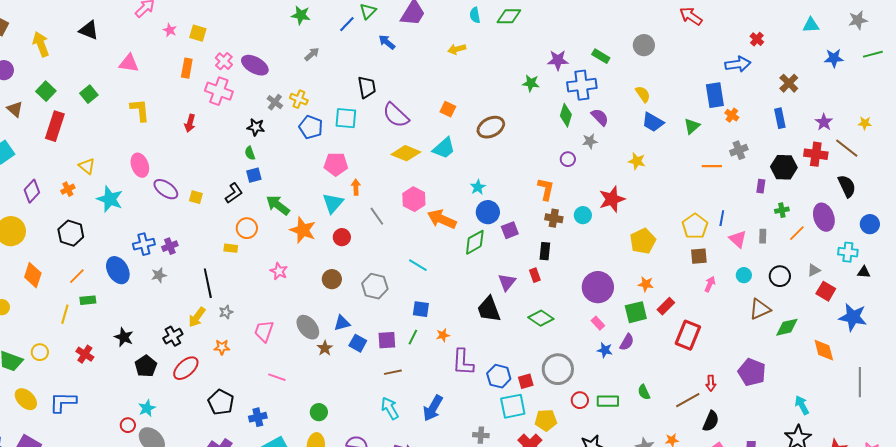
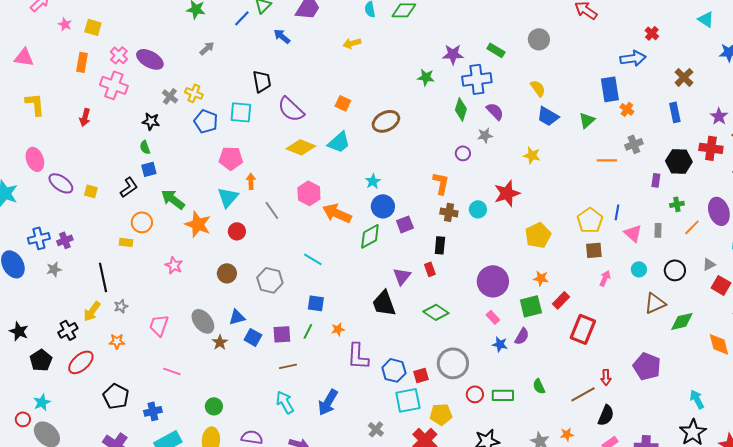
cyan triangle: (811, 25) -> (706, 19), turned 36
gray cross: (481, 435) -> (376, 429), turned 35

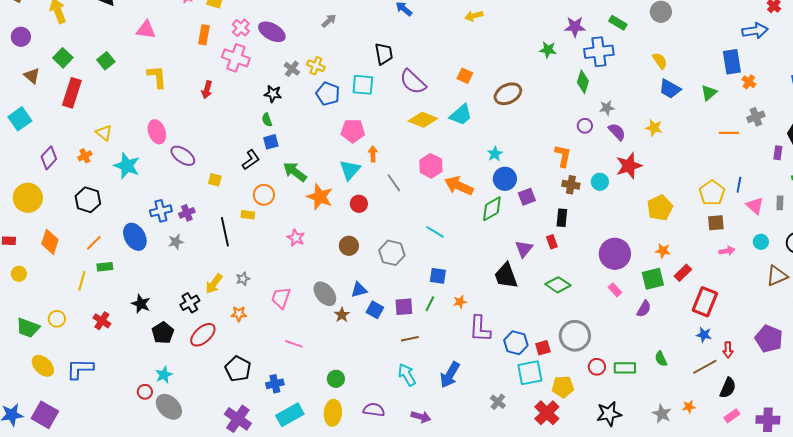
purple semicircle: (495, 111) -> (617, 132), moved
yellow square: (91, 191) -> (215, 180), moved
black line: (103, 277) -> (225, 232), moved
pink arrow: (605, 278) -> (727, 251), turned 56
blue star: (500, 344) -> (704, 335), moved

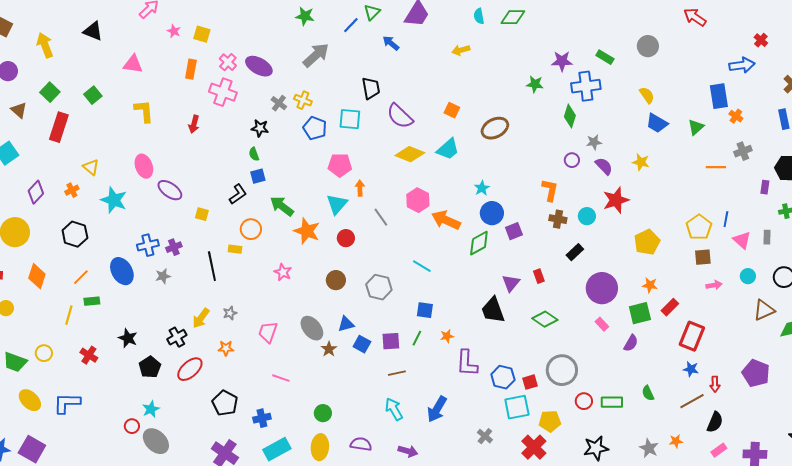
gray arrow: (329, 21) -> (316, 55), size x1.8
black rectangle: (562, 218) -> (575, 252), moved, turned 42

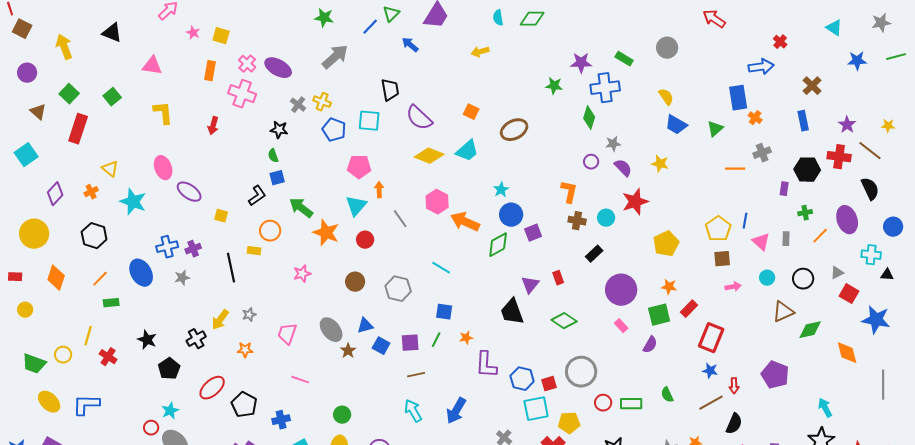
pink star: (283, 272) -> (302, 274), turned 30
yellow line: (69, 315) -> (88, 336), moved
red ellipse: (190, 369) -> (212, 388), moved

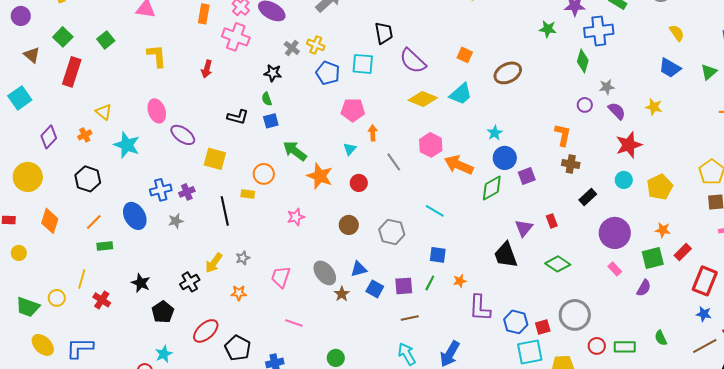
yellow semicircle: (666, 97) -> (677, 33), moved
black L-shape: (257, 196) -> (238, 117), moved, turned 50
cyan triangle: (356, 206) -> (350, 149), size x0.6
yellow square: (221, 216) -> (215, 159), size x1.6
cyan circle: (606, 218) -> (624, 180), moved

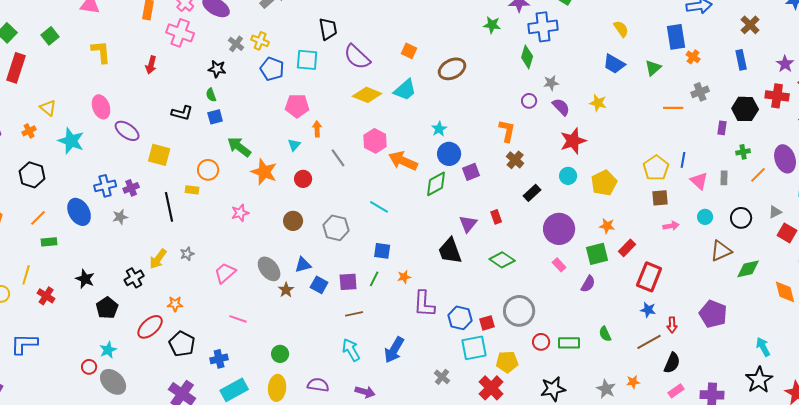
brown cross: (571, 164) -> (515, 160), turned 30
pink trapezoid: (281, 277) -> (225, 273), turned 30
orange star: (239, 293) -> (175, 304), moved

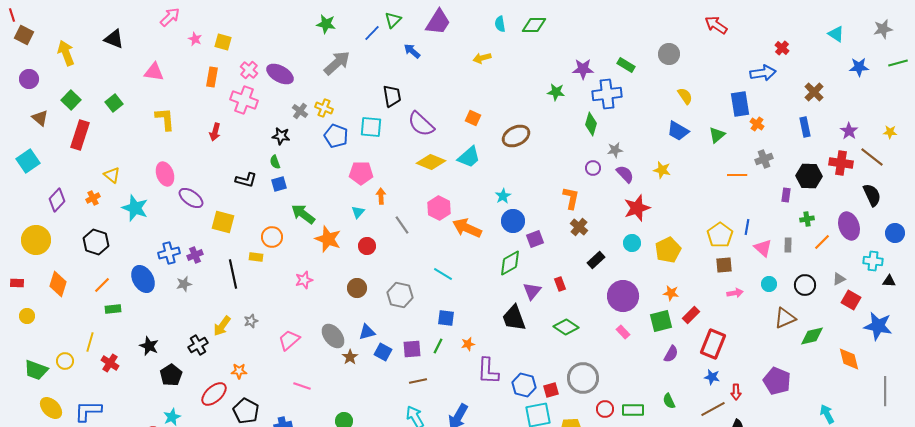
green diamond: (436, 184) -> (510, 263), moved
purple semicircle: (588, 284) -> (671, 354), moved

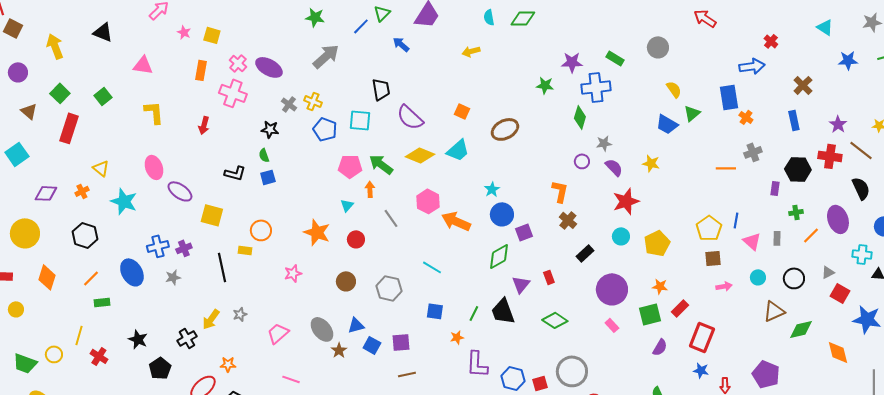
green triangle: (717, 135) -> (692, 113), moved
purple diamond: (57, 200) -> (46, 193), turned 50
green arrow: (303, 214) -> (381, 164), moved
green line: (438, 346) -> (474, 313), moved

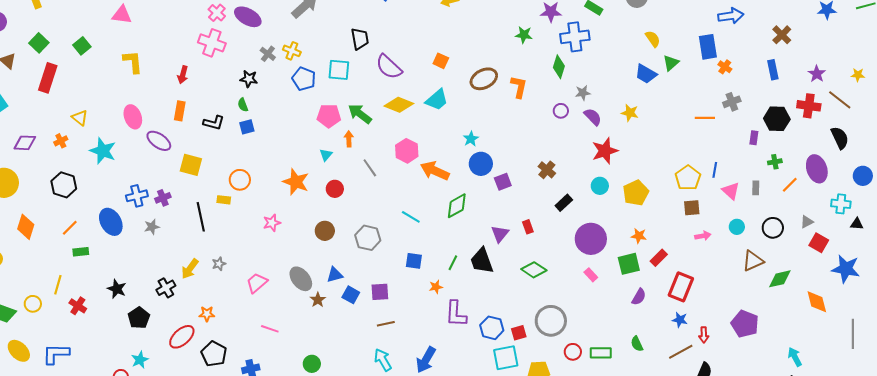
orange rectangle: (201, 70) -> (180, 111), moved
orange L-shape: (560, 191) -> (519, 87), moved
green diamond: (499, 256) -> (457, 206), moved

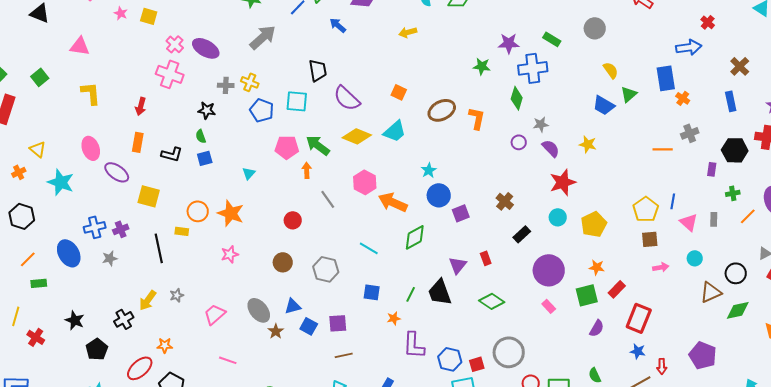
gray cross: (268, 54) -> (226, 85), turned -35
cyan triangle: (326, 155) -> (249, 173), moved
orange star: (296, 182) -> (231, 213), moved
black circle: (773, 228) -> (736, 273), moved

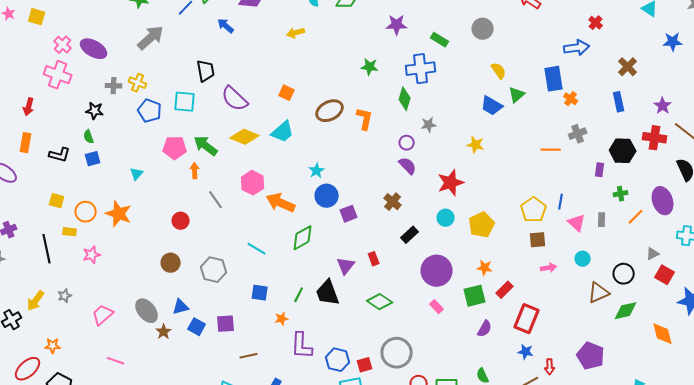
purple star: (509, 43) -> (397, 25), moved
purple semicircle: (551, 148) -> (408, 166), moved
yellow square: (149, 196) -> (57, 201), moved, size x0.7
pink star: (230, 254) -> (92, 255), moved
brown line: (344, 355) -> (249, 356), moved

